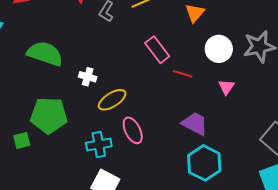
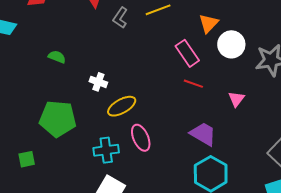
white circle: (219, 49) -> (231, 44), moved
pink rectangle: (157, 50) -> (187, 53), moved
green semicircle: (45, 54) -> (57, 57), size x0.5
green square: (22, 141) -> (27, 159), moved

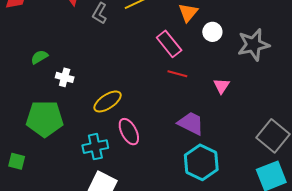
white circle: (231, 44) -> (212, 32), size x0.7
green semicircle: (57, 57) -> (39, 57), turned -48
white cross: (98, 82) -> (65, 77), moved
green square: (27, 159) -> (17, 161), turned 30

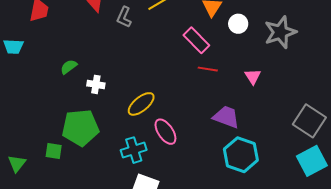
green square: (17, 161) -> (54, 151), moved

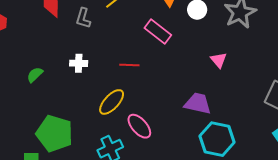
red line: (208, 69) -> (129, 65), moved
white cross: (96, 84) -> (79, 63), moved
green pentagon: (80, 128) -> (55, 134), turned 30

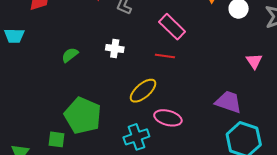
pink rectangle: (158, 32) -> (172, 27), moved
pink ellipse: (139, 126) -> (168, 118), turned -40

